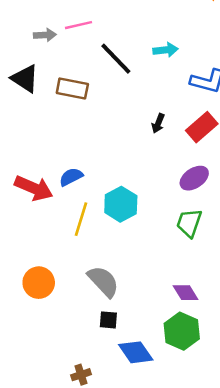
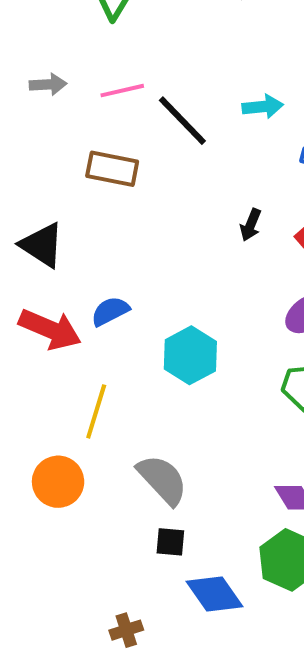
pink line: (78, 25) -> (122, 91), moved
gray arrow: (45, 35) -> (48, 85), moved
black triangle: (25, 79) -> (42, 245), moved
yellow line: (81, 219) -> (96, 411), moved

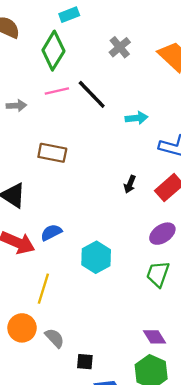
pink line: (122, 91) -> (57, 91), moved
black line: (182, 121) -> (92, 94), moved
gray semicircle: (162, 480) -> (55, 338), moved, size x0.7

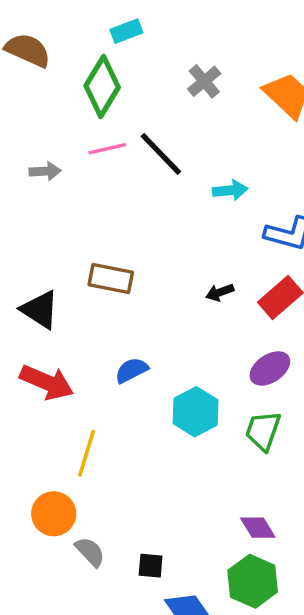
brown rectangle: (52, 153) -> (111, 279), moved
black arrow: (130, 184) -> (220, 292), turned 48
blue semicircle: (51, 232) -> (132, 370), moved
cyan hexagon: (96, 257) -> (196, 412), moved
gray semicircle: (55, 338) -> (90, 552), moved

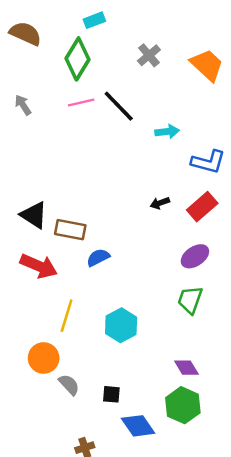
gray arrow: (45, 171) -> (23, 105), moved, turned -120
brown rectangle: (111, 279) -> (70, 230), moved
cyan hexagon: (196, 412) -> (121, 325), moved

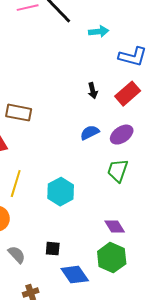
black arrow: (160, 203) -> (93, 91), turned -84
blue semicircle: (98, 257) -> (90, 133), moved
gray semicircle: (69, 385) -> (17, 255), moved

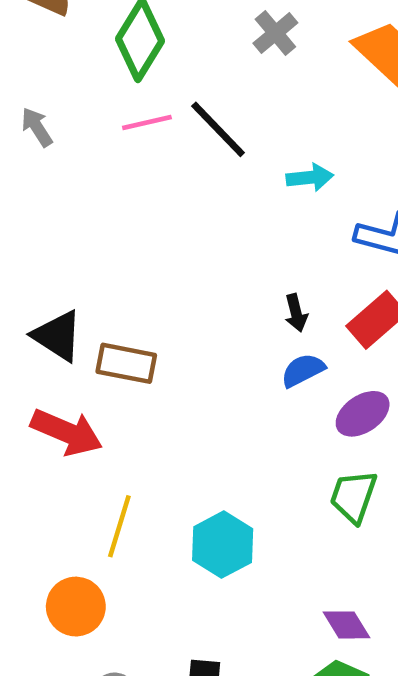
blue semicircle: (90, 133) -> (303, 370), moved

